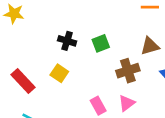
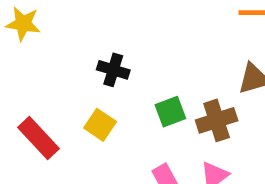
green square: (101, 43) -> (170, 112), moved

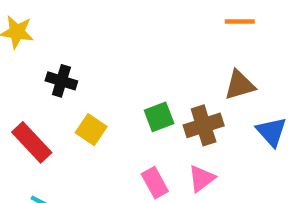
black cross: (113, 70) -> (61, 81), moved

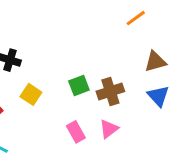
orange line: (240, 21) -> (136, 18), turned -36
brown triangle: (240, 85) -> (155, 62), moved

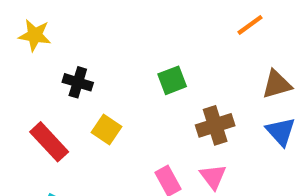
green square: (79, 85) -> (172, 80), moved
pink triangle: (109, 129) -> (213, 177), turned -30

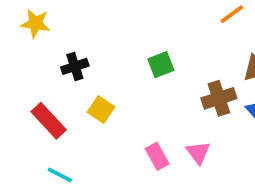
black cross: (78, 82) -> (75, 66), turned -35
brown cross: (215, 125) -> (219, 98), moved

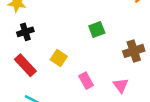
black cross: (75, 66) -> (25, 32), moved
pink rectangle: (157, 156) -> (86, 81), moved

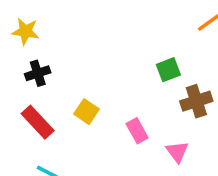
green square: (97, 29) -> (168, 70), moved
pink rectangle: (86, 81) -> (137, 131), moved

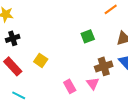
brown cross: (196, 101) -> (104, 66), moved
pink rectangle: (137, 131) -> (70, 86), moved

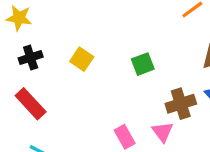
green square: (88, 36) -> (143, 64), moved
yellow square: (41, 60) -> (82, 59), moved

